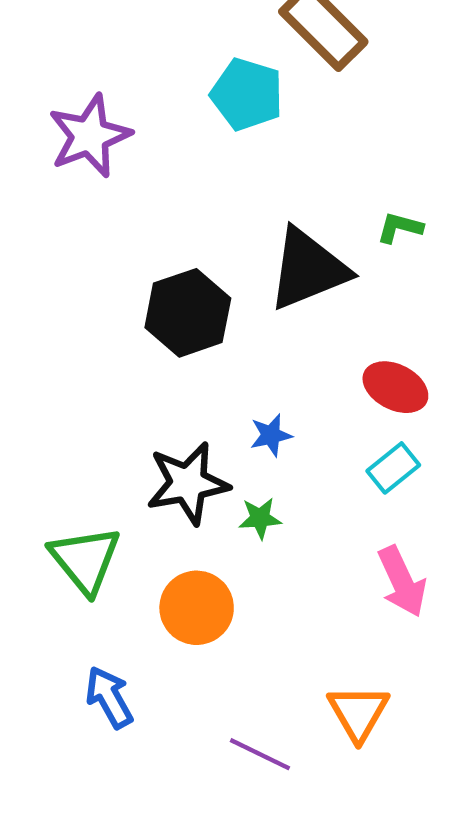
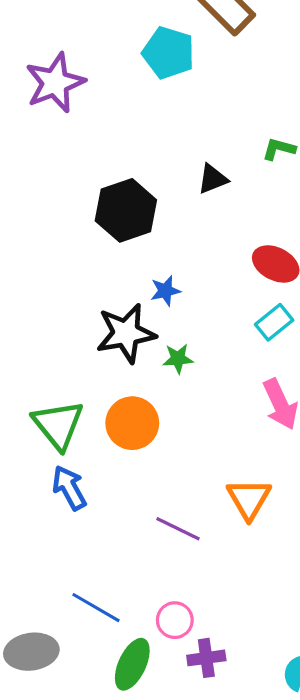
black triangle: (308, 269) -> (213, 179), size x0.5
blue star: (271, 435) -> (165, 291), moved
green triangle: (85, 560) -> (58, 425), moved

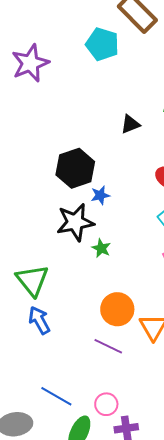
black hexagon: (126, 210) -> (75, 168), moved
green star: (178, 359) -> (101, 248), moved, turned 30
orange circle: (132, 423) -> (117, 309), moved

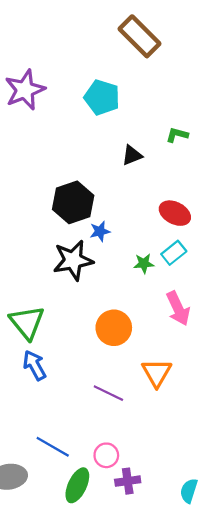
cyan pentagon: (102, 44) -> (102, 97), moved
green star: (101, 248) -> (144, 263), moved, turned -30
orange circle: (117, 309) -> (114, 328), moved

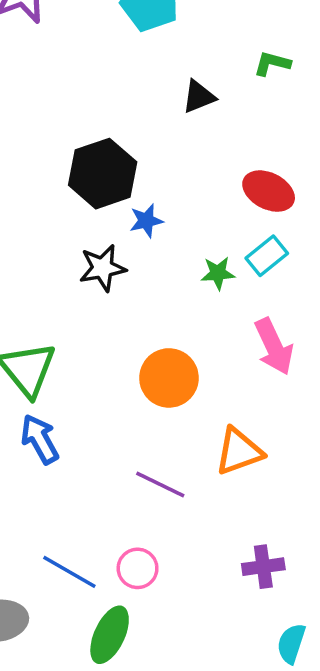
black star: (73, 260) -> (103, 268), size x0.7
orange triangle: (157, 373) -> (239, 451), turned 40
pink circle: (106, 455) -> (138, 568), moved
purple cross: (128, 481) -> (263, 567), moved

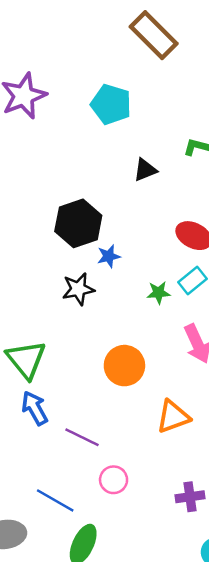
purple line: (160, 485) -> (82, 437), moved
pink circle: (138, 568) -> (114, 480), moved

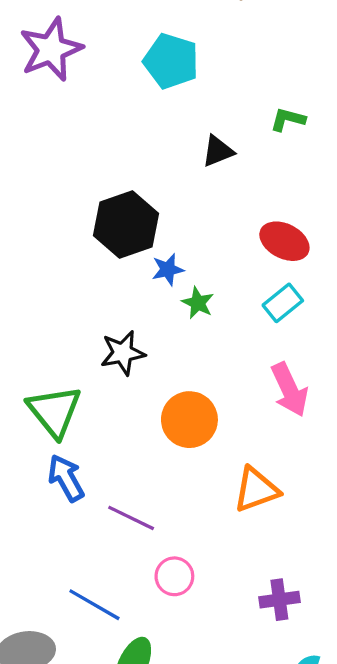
black star: (78, 289) -> (123, 353), moved
green star: (158, 293) -> (198, 303), moved, turned 30

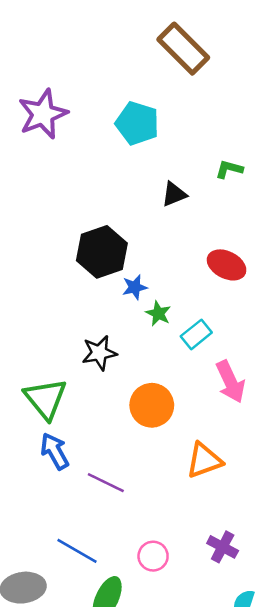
cyan rectangle: (283, 303) -> (196, 334), moved
pink circle: (174, 576) -> (153, 556), moved
purple cross: (279, 600) -> (223, 547), turned 36

